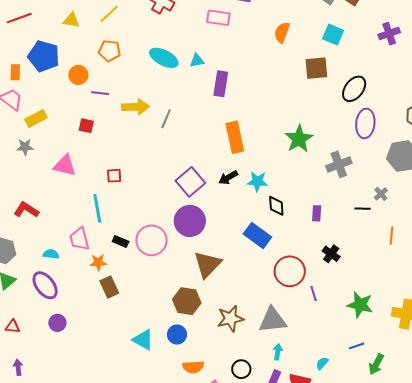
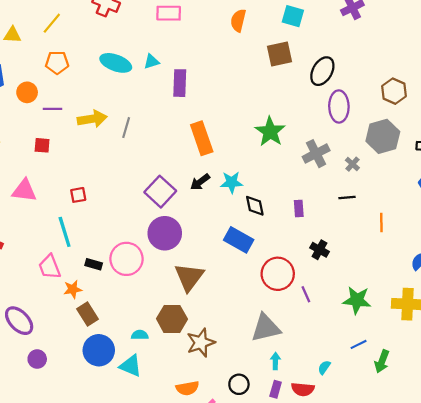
gray cross: (381, 194) -> (352, 164), moved
cyan semicircle: (51, 254) -> (140, 335), moved
brown star: (230, 319) -> (201, 343), moved
blue circle: (177, 334) -> (99, 350), moved, size x1.5

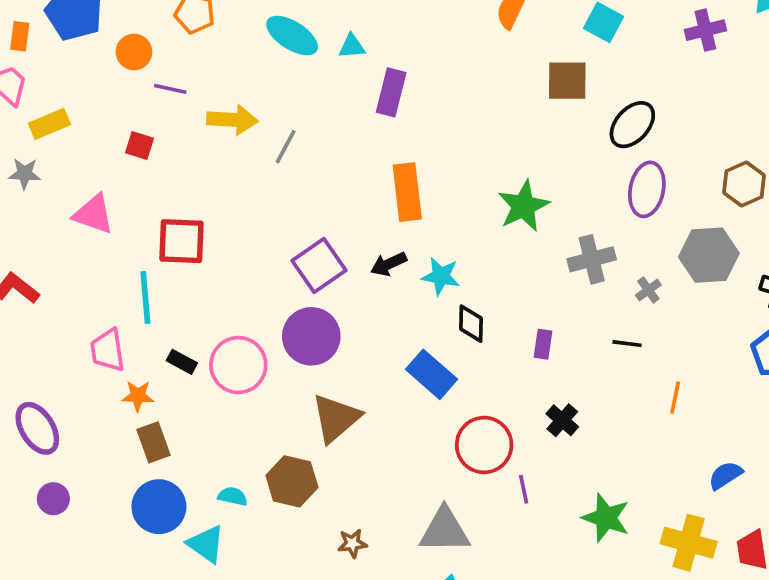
red square: (78, 195) -> (182, 241), size x1.8
brown star: (201, 343) -> (352, 543), moved, size x0.6

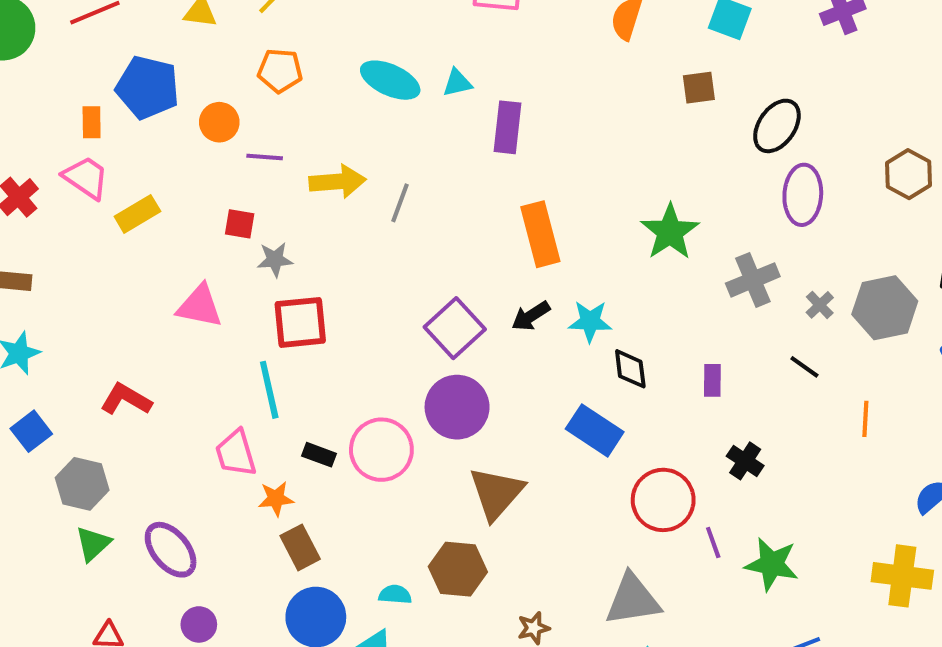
brown square: (567, 81) -> (699, 88), size x0.7
gray star: (25, 174) -> (275, 260), moved
gray hexagon: (709, 255) -> (885, 308), moved
black line: (627, 344) -> (804, 367), turned 36
green star: (606, 518) -> (772, 564), moved

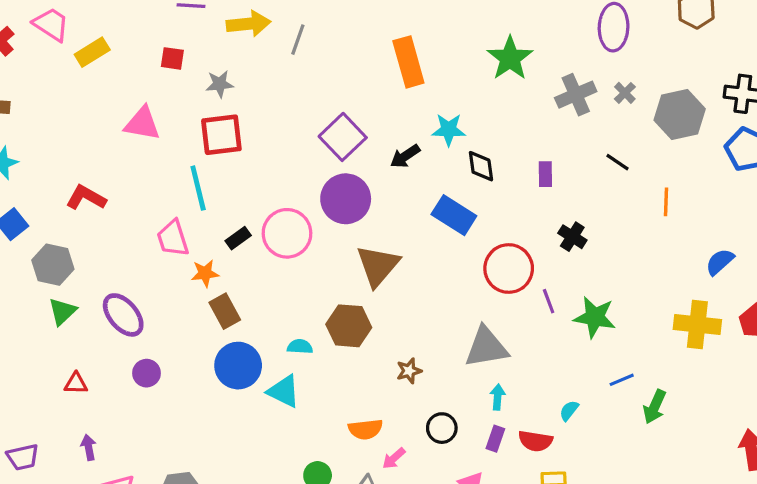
gray star: (275, 260) -> (220, 84), moved
gray cross: (820, 305) -> (625, 93), moved
black arrow: (531, 316) -> (405, 156), moved
black rectangle: (319, 455) -> (238, 238), turned -55

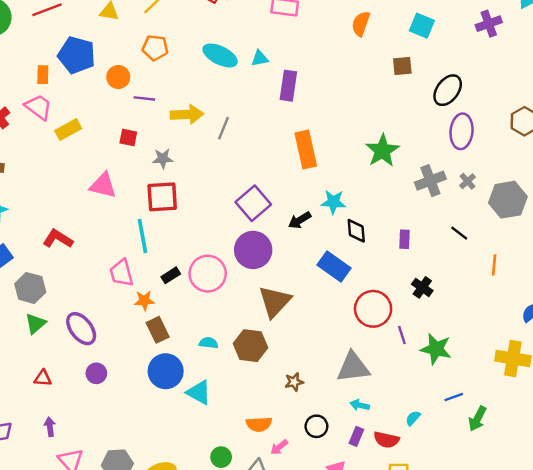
cyan semicircle: (300, 347) -> (209, 343), moved
cyan arrow: (498, 397) -> (360, 405), turned -84

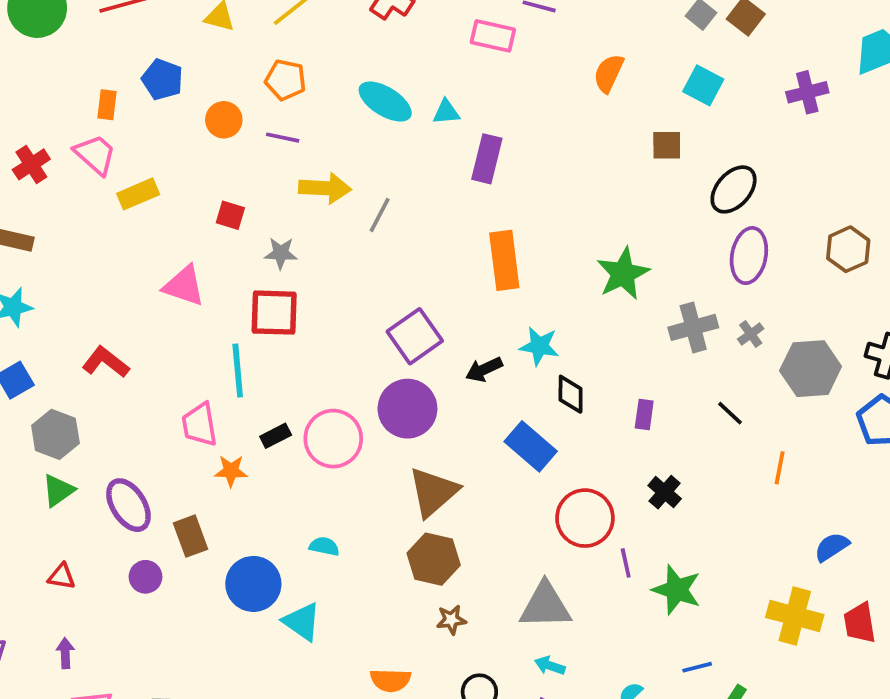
blue pentagon: (77, 55) -> (162, 79), size x0.7
purple line: (144, 98) -> (283, 138), moved
brown rectangle: (158, 330) -> (190, 536), moved
brown hexagon: (250, 346) -> (434, 559), moved

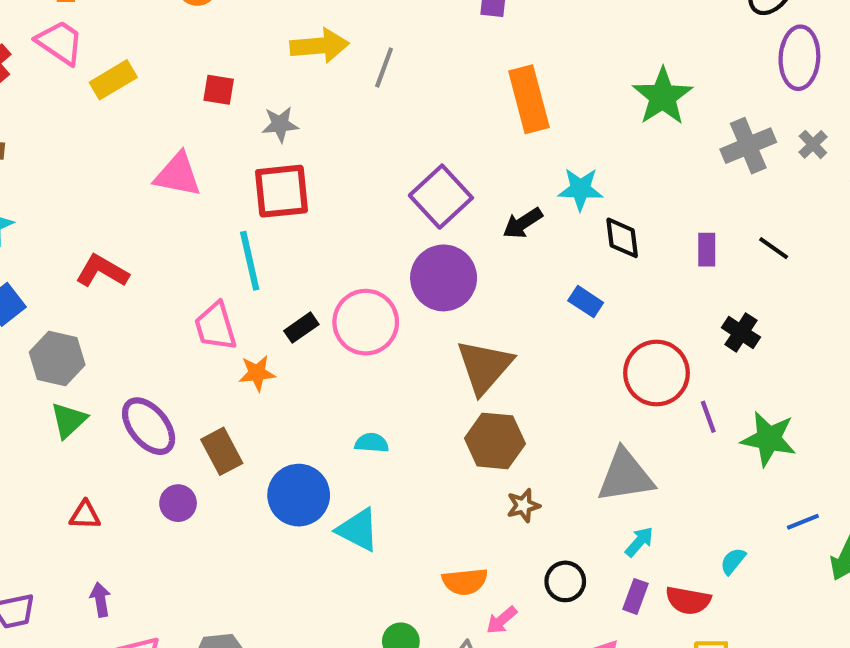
black line: (730, 413) -> (774, 248), moved
blue rectangle: (531, 446) -> (586, 302), size x0.6
cyan arrow: (550, 666) -> (639, 542), turned 120

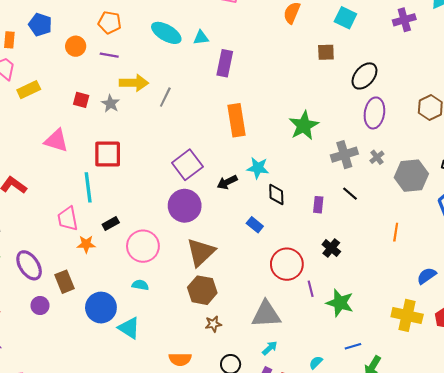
gray star: (280, 124) -> (110, 104), moved, turned 30
black line: (774, 248) -> (350, 194), moved
pink circle: (366, 322) -> (143, 246), moved

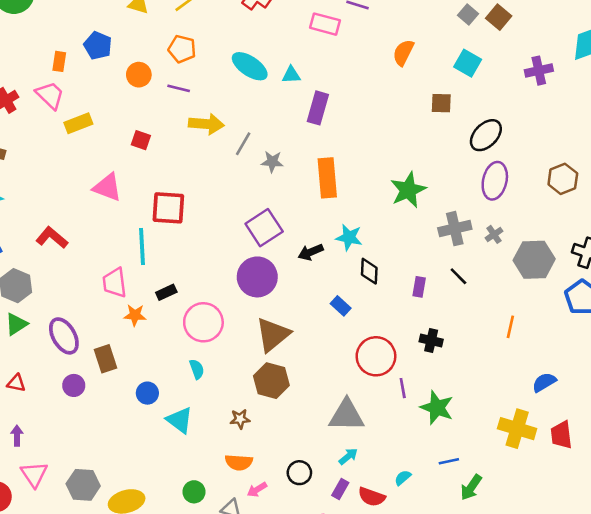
gray star: (110, 104) -> (272, 162), moved, turned -30
black cross: (331, 248) -> (431, 341), turned -30
cyan semicircle: (140, 285) -> (197, 369), turned 56
blue circle: (101, 308) -> (147, 393), size x0.6
brown star: (213, 324) -> (240, 419), moved

